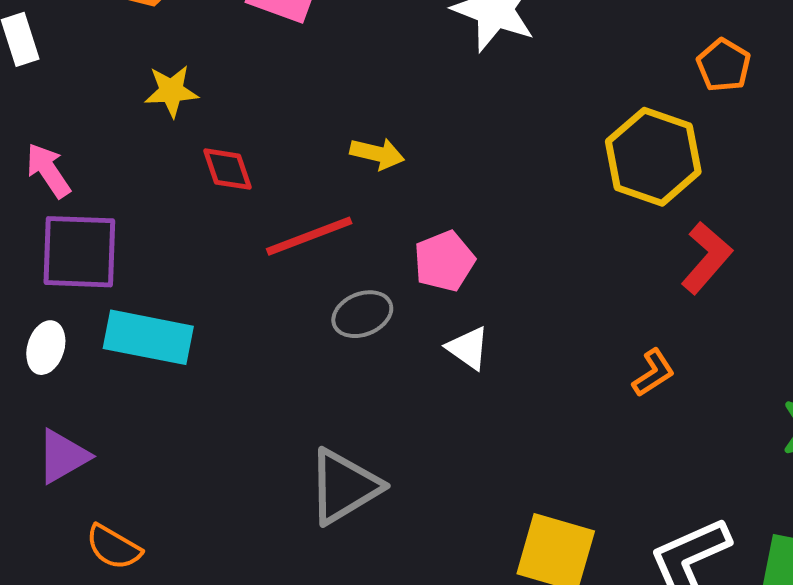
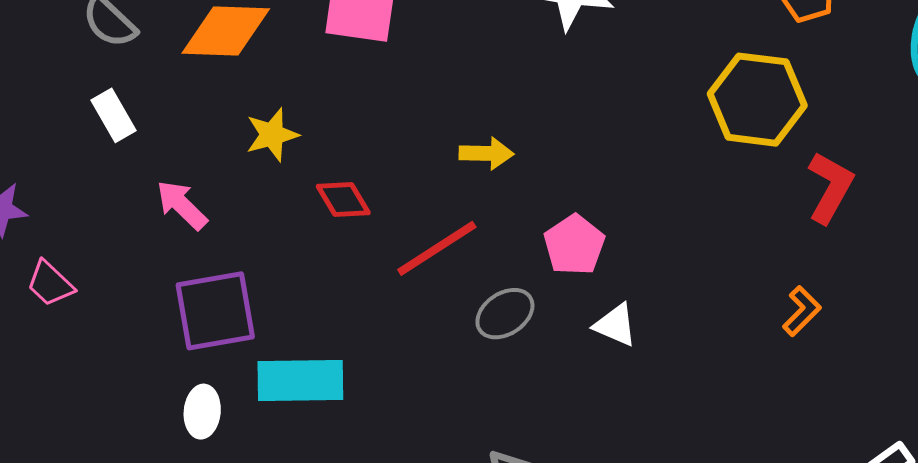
pink arrow: (48, 171) -> (182, 205), moved

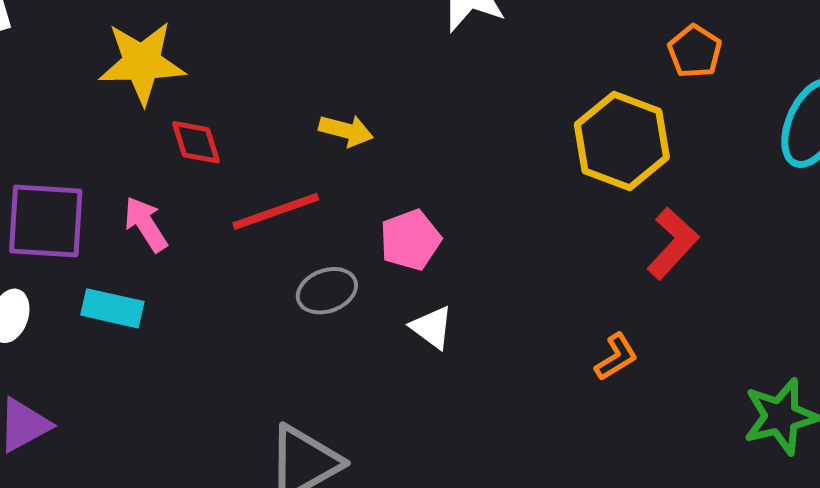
yellow star: (272, 135) -> (142, 63), size x1.6
pink arrow: (182, 205) -> (146, 224), moved
cyan rectangle: (300, 380) -> (112, 308), size x0.7

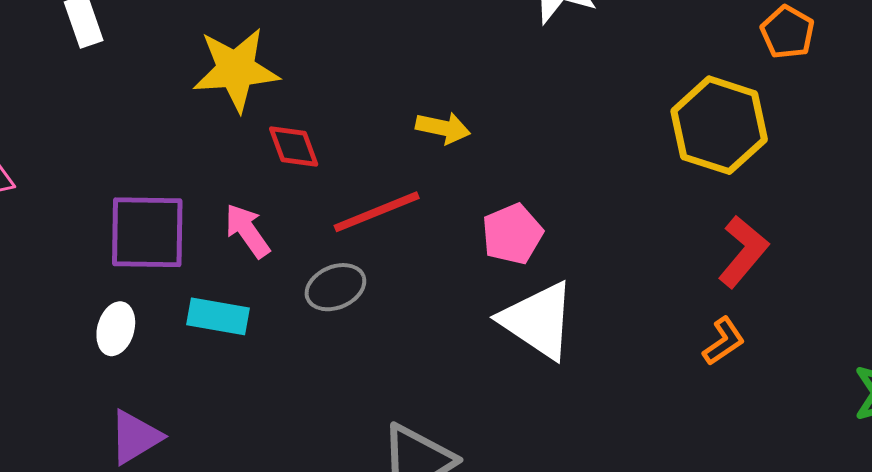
red L-shape: (673, 243) -> (743, 252), moved
gray ellipse: (327, 291) -> (335, 287), moved
white triangle: (432, 327) -> (538, 320), size x1.8

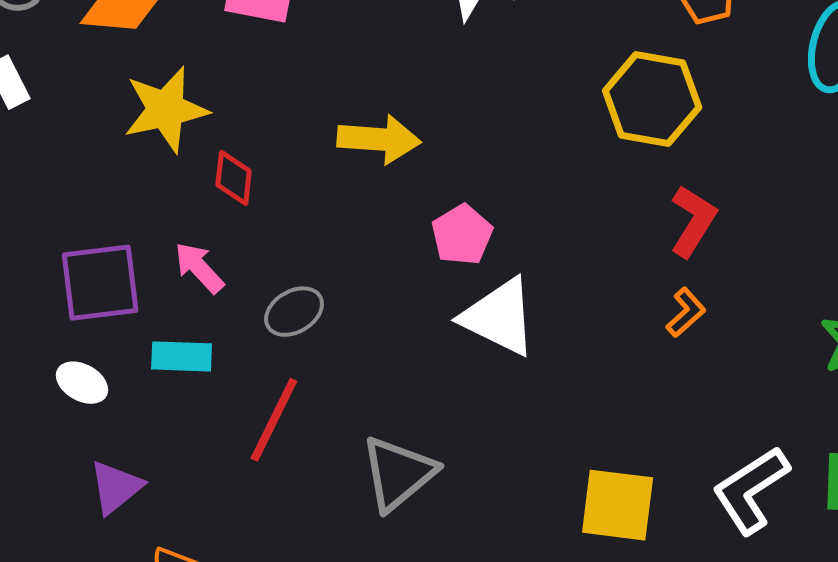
yellow arrow: (443, 128) -> (379, 139), size x1.5
red diamond: (294, 146) -> (234, 178), turned 34
red line: (377, 212) -> (274, 420), moved, turned -34
white ellipse: (116, 329) -> (82, 383), turned -69

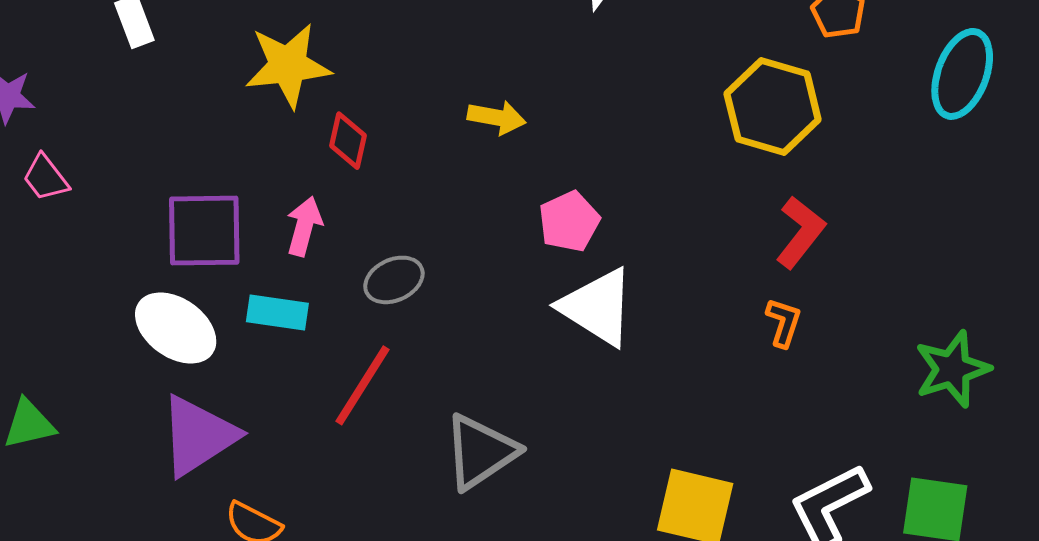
yellow arrow: (379, 139) -> (497, 117), size x0.7
pink arrow: (199, 268) -> (304, 226), turned 52
orange L-shape: (686, 312) -> (784, 322), turned -36
white ellipse: (82, 383) -> (176, 328), size x1.6
purple triangle: (116, 487) -> (198, 436), size x1.5

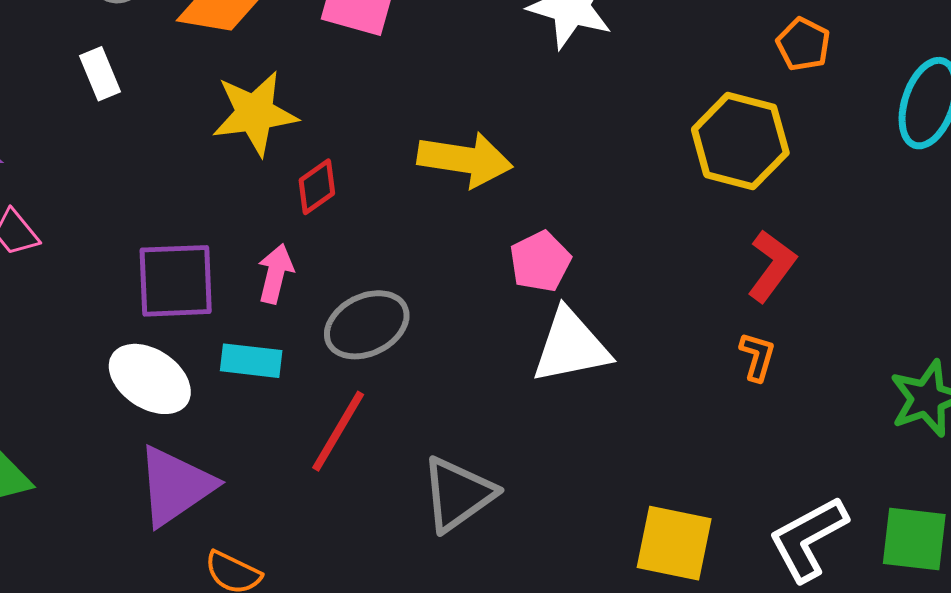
yellow arrow: (497, 117) -> (465, 160), size x1.6
red diamond: (348, 141) -> (317, 187), turned 44
gray ellipse: (394, 280) -> (367, 325), size x1.4
white triangle: (597, 307) -> (571, 346), turned -42

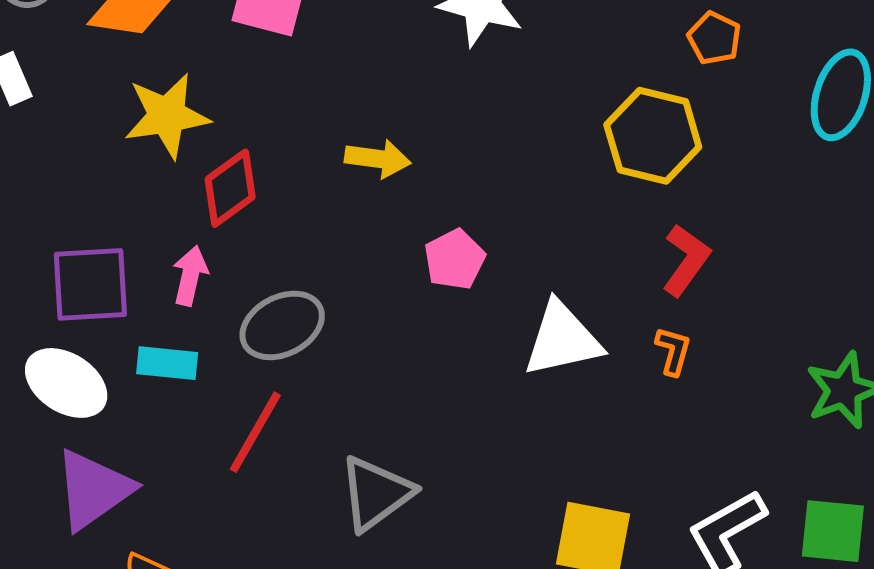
yellow arrow: (465, 160) -> (378, 159), size x0.7
red diamond: (317, 187) -> (230, 188), size x1.4
white triangle: (571, 346) -> (562, 339), moved

